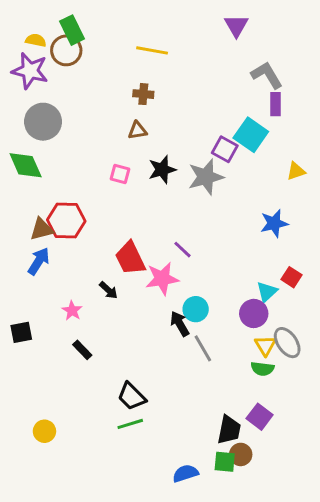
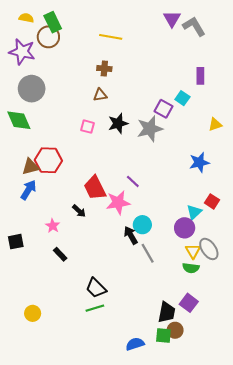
yellow semicircle: (36, 40) -> (26, 18), moved
gray L-shape: (267, 75) -> (194, 26), moved
cyan square: (251, 135) -> (182, 98), size x0.6

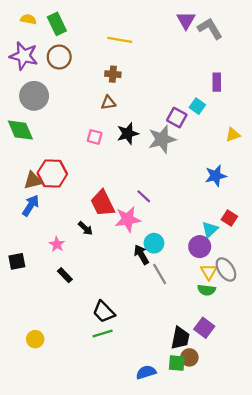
brown circle: (48, 37) -> (59, 57), moved

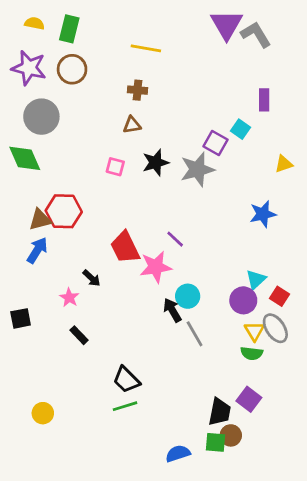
purple triangle: (186, 20) -> (227, 25), size x1.4
green rectangle: (57, 24) -> (69, 29), turned 40
red square: (229, 218) -> (280, 296), moved
black arrow: (85, 228) -> (92, 278), moved

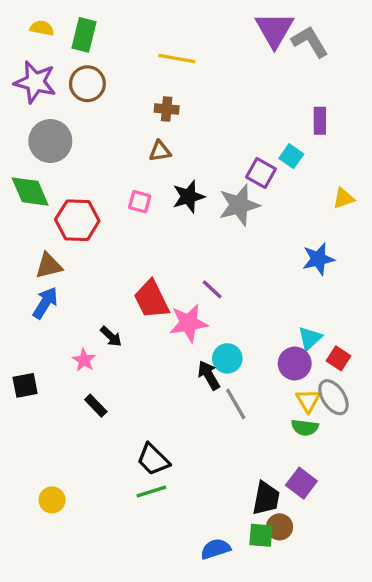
red hexagon: (64, 211) -> (77, 220), moved

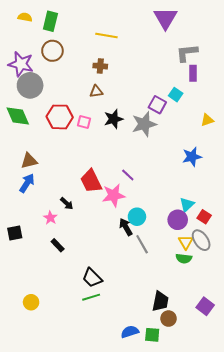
gray L-shape: (310, 42) -> (187, 53), moved, turned -65
purple star: (35, 82) -> (21, 64), moved
red hexagon: (77, 220) -> (60, 117), moved
purple square: (301, 483) -> (205, 306), moved
green square: (261, 535) -> (152, 335), moved

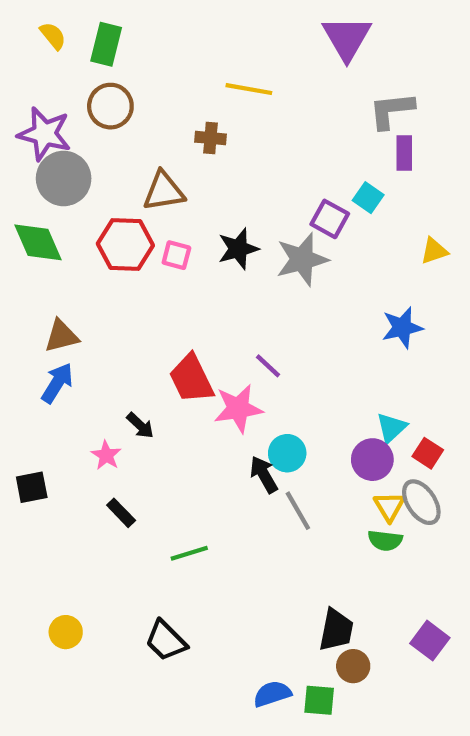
yellow semicircle: (25, 17) -> (53, 36), turned 40
yellow line: (106, 36) -> (249, 89), moved
brown triangle: (96, 91) -> (164, 191), moved, size x1.5
black trapezoid: (92, 278) -> (166, 641), moved
green line: (91, 297) -> (189, 553), moved

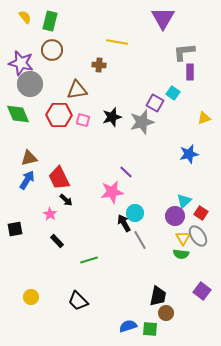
red trapezoid: (191, 379) -> (59, 178), moved
purple square: (430, 641) -> (202, 291), moved

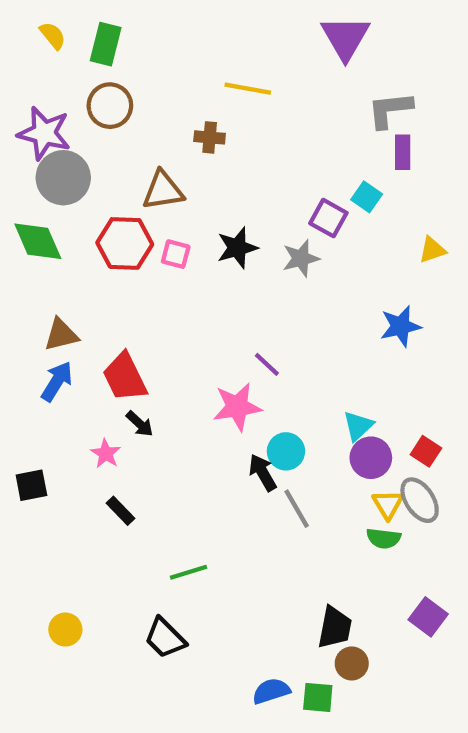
gray star: (142, 122) -> (301, 258), size x0.7
cyan triangle: (184, 201) -> (358, 426), moved
green line: (89, 260) -> (188, 572), moved

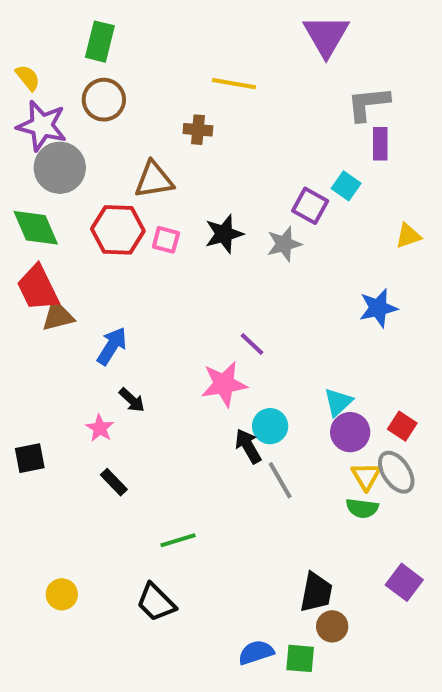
yellow semicircle: (53, 36) -> (28, 78), moved
red trapezoid: (125, 377) -> (38, 288), moved
blue arrow: (57, 381) -> (112, 346), moved

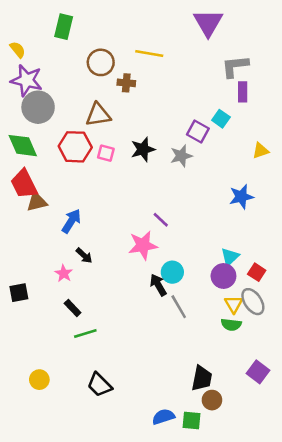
brown circle: (104, 100) -> (101, 62), moved
cyan triangle: (338, 402) -> (230, 257), moved
green line: (178, 540) -> (85, 334), moved

